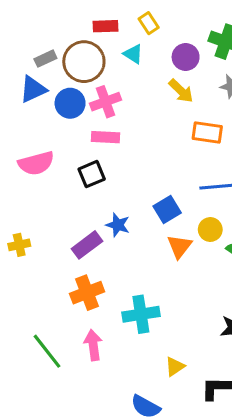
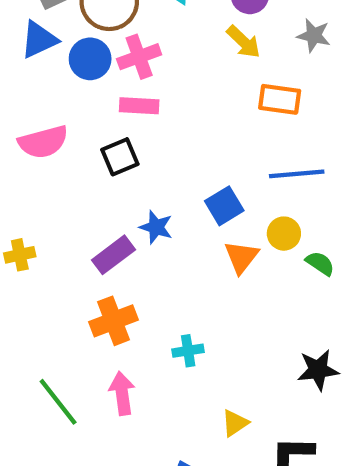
cyan cross: (141, 314) -> (188, 351), size x0.6

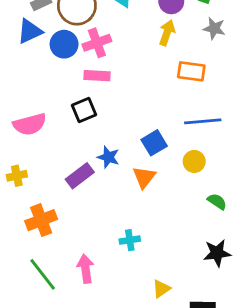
yellow arrow: (243, 42) -> (167, 33), turned -115
pink semicircle: (43, 142) -> (30, 124), moved
orange triangle: (241, 257) -> (144, 177), moved
green semicircle: (320, 263) -> (217, 201), moved
orange cross: (113, 321) -> (41, 220), moved

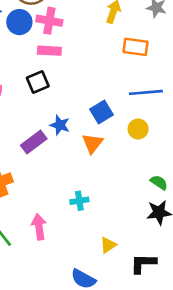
pink cross: (97, 43) -> (49, 21), turned 30
green semicircle: (217, 201) -> (159, 182), moved

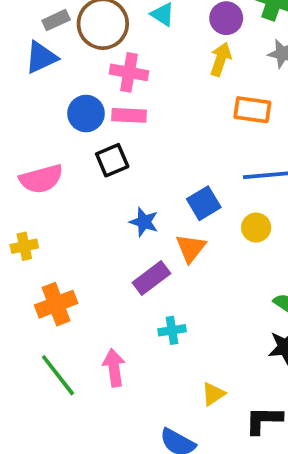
blue circle: (19, 22) -> (86, 113), moved
purple rectangle: (34, 142) -> (151, 278), moved

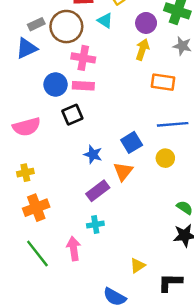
yellow cross: (24, 246) -> (25, 173), moved
cyan cross: (172, 330) -> (95, 225), moved

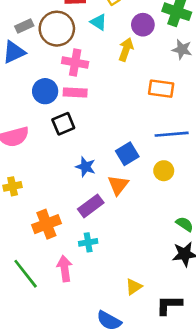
yellow arrow: (142, 50) -> (126, 49), moved
orange cross: (36, 208) -> (46, 224), moved

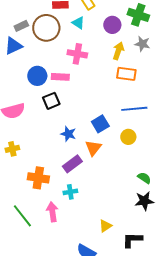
yellow arrow: (126, 49) -> (118, 51), moved
pink cross: (75, 63) -> (77, 54), moved
orange cross: (46, 224) -> (38, 178), turned 30

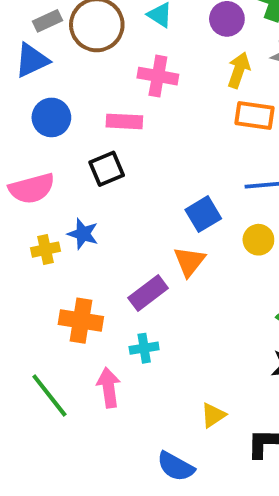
blue circle: (37, 76) -> (51, 117), moved
blue star: (68, 134) -> (83, 234), moved
yellow cross: (12, 149) -> (46, 250), moved

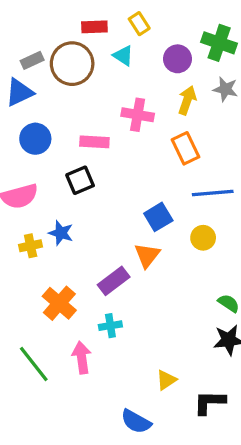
pink cross: (158, 76) -> (138, 115), moved
orange rectangle: (255, 115) -> (186, 148), moved, turned 56
orange cross: (81, 321) -> (59, 303), turned 32

